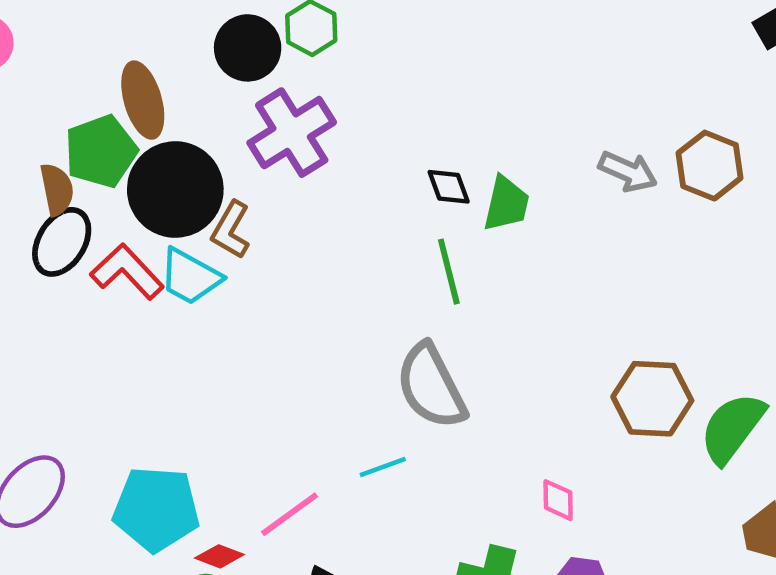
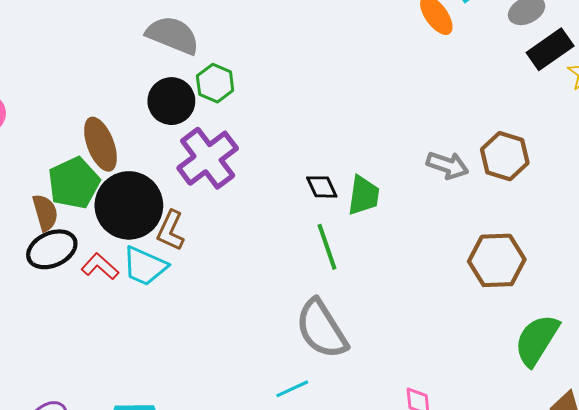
black ellipse: (62, 242) -> (52, 249), turned 39
red L-shape: (127, 272) -> (100, 266), size x0.7
brown hexagon: (652, 399) -> (497, 260), moved

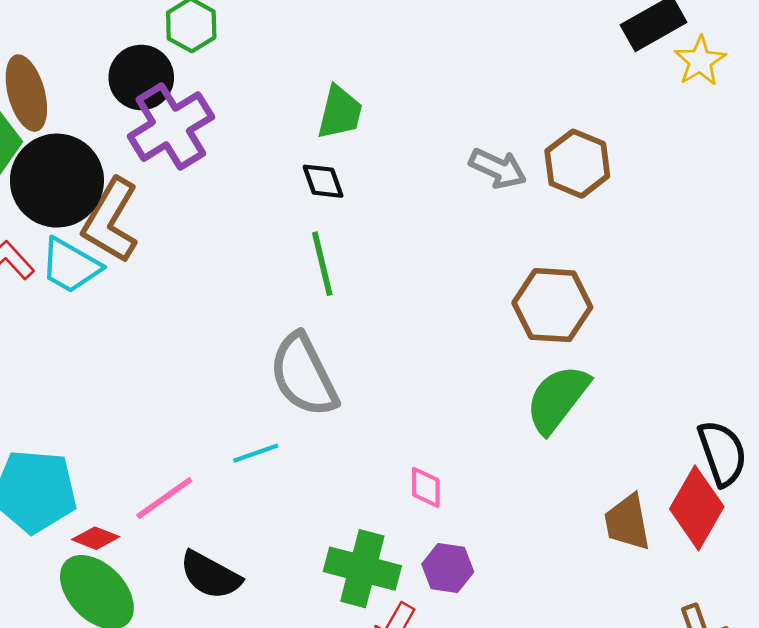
black circle: (171, 101) -> (141, 77), moved
green trapezoid: (363, 195) -> (340, 112), moved
brown L-shape: (171, 231) -> (111, 221), size x1.5
green semicircle: (537, 340) -> (557, 399), moved

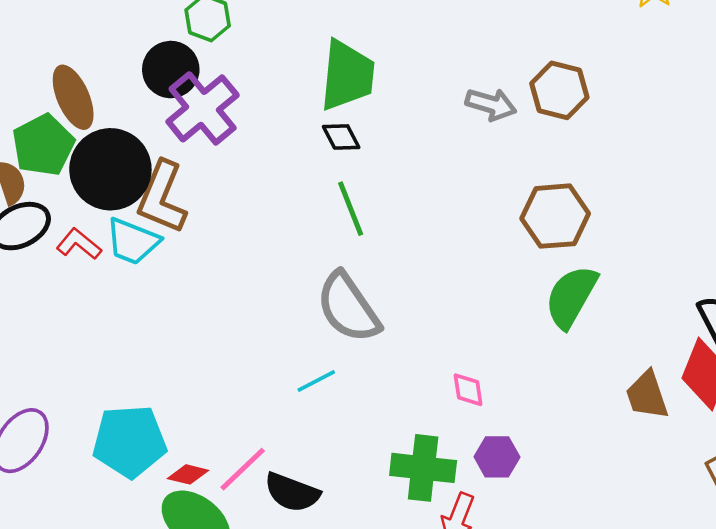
green trapezoid: (340, 112) -> (347, 75), size x1.5
pink line: (164, 498) -> (243, 469), moved

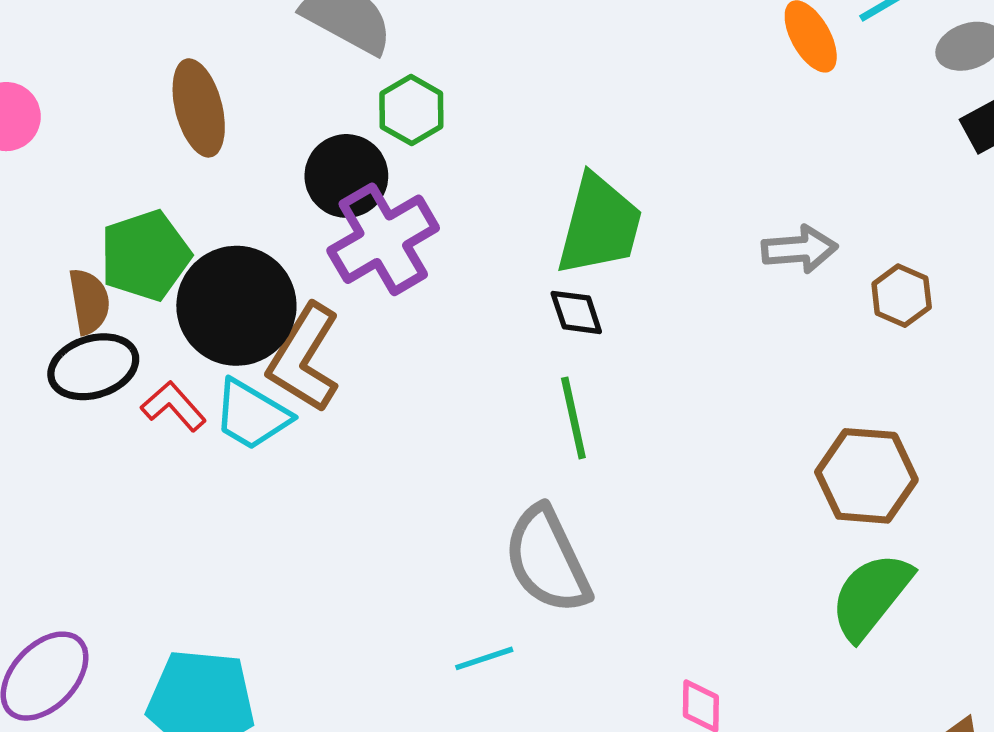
brown hexagon: (559, 90) -> (902, 296), size x0.7
brown ellipse: (73, 97) -> (199, 108), moved
gray arrow: (491, 104) -> (799, 249), moved, turned -30

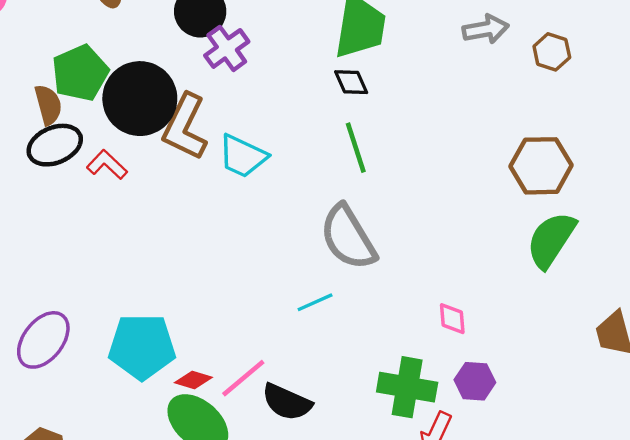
purple cross: (383, 239) -> (227, 48), size x0.7
cyan trapezoid: (252, 415) -> (243, 156), moved

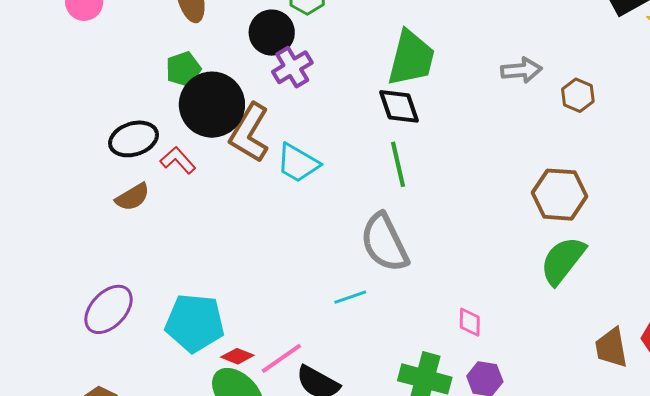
green pentagon: (80, 73) -> (183, 69), moved, size x0.7
black diamond: (351, 82) -> (399, 106), size x1.4
brown semicircle: (48, 105) -> (133, 197), moved, turned 69

